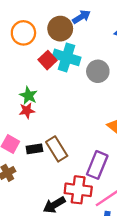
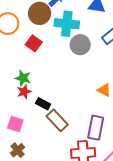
cyan cross: (67, 57) -> (67, 24), moved
black rectangle: (34, 149) -> (43, 104), moved, turned 48

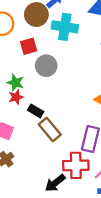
red square: (34, 43) -> (29, 46), turned 35
gray circle: (80, 45) -> (46, 66), moved

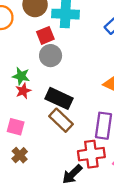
red square: (29, 46) -> (45, 35), moved
black rectangle: (36, 111) -> (59, 98), moved, size x1.6

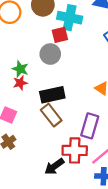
red square: (45, 35) -> (60, 35), moved
black rectangle: (59, 98) -> (52, 95), turned -45

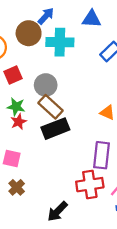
red square: (60, 35) -> (13, 75), moved
brown rectangle: (51, 115) -> (51, 107), moved
black arrow: (54, 167) -> (58, 211), moved

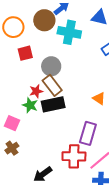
green star: (16, 107) -> (30, 105), moved
red star: (19, 122) -> (36, 91), moved

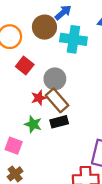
red square: (25, 53) -> (25, 65), turned -35
red star: (36, 91) -> (39, 98), moved
black rectangle: (53, 104) -> (59, 122), size x0.7

